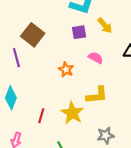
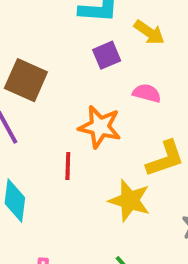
orange star: (66, 70) -> (100, 127), size x1.5
red line: (41, 116) -> (68, 166), moved

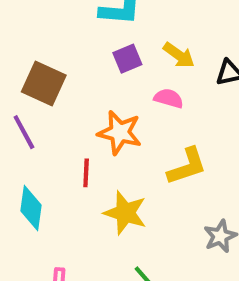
yellow arrow: (149, 32) -> (179, 55), moved
yellow star: (130, 201) -> (125, 213), moved

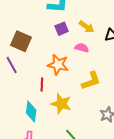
cyan diamond: (31, 208) -> (31, 112), moved

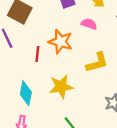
red line: (42, 84) -> (37, 54), moved
yellow star: (61, 104) -> (61, 87), turned -30

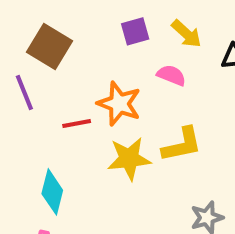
red line: (37, 54) -> (77, 124), turned 70
yellow star: (61, 87) -> (129, 159), moved

